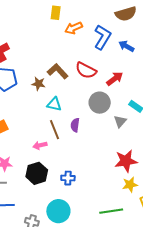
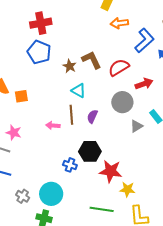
red semicircle: (86, 70) -> (119, 67), turned 105
red star: (126, 161) -> (111, 171), moved
black hexagon: (37, 173) -> (90, 151), moved

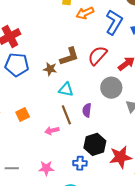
brown L-shape: (92, 60) -> (69, 56), turned 115
orange square: (21, 96) -> (23, 114), moved
pink star: (14, 133) -> (46, 168), moved

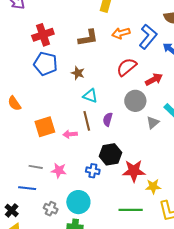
orange arrow: (85, 13) -> (121, 33), moved
brown L-shape: (69, 56) -> (88, 38), moved
orange square: (23, 114) -> (45, 127), moved, size x1.5
gray line: (12, 168) -> (36, 167), moved

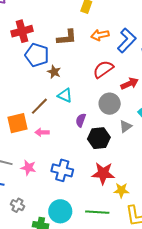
blue pentagon: (46, 64) -> (37, 55), moved
brown line: (87, 121) -> (39, 106), moved, turned 54
black hexagon: (110, 154) -> (99, 138), moved
blue cross: (93, 171) -> (62, 170), size x1.5
cyan circle: (78, 202) -> (60, 211), moved

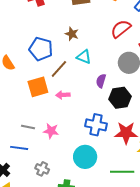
blue pentagon: (37, 55) -> (41, 49), moved
blue cross: (62, 170) -> (96, 125), moved
cyan circle: (60, 211) -> (85, 157), moved

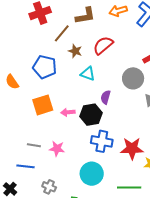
red semicircle: (121, 29) -> (103, 45), moved
brown line: (59, 69) -> (62, 33), moved
black hexagon: (120, 98) -> (91, 115), moved

